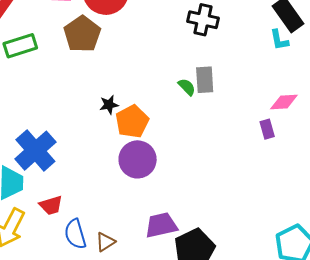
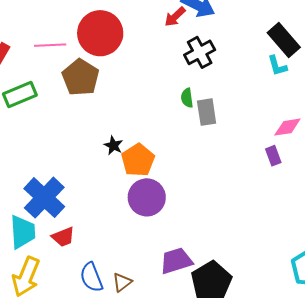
black cross: (203, 20) -> (200, 52), turned -36
green semicircle: (187, 87) -> (187, 98), moved, turned -138
black star: (109, 105) -> (113, 145), turned -30
red trapezoid: (51, 205) -> (63, 237), moved

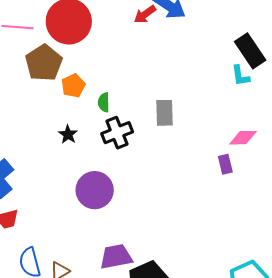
black cross: (200, 52) -> (117, 133), moved
green semicircle: (187, 98) -> (104, 102), moved
orange pentagon: (138, 160) -> (73, 86), moved, size x0.7

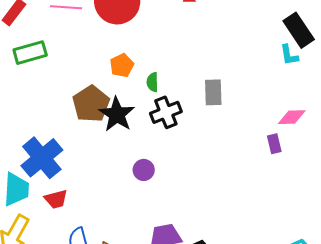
brown pentagon: (44, 63) -> (91, 104), moved
black star: (68, 134) -> (117, 114), size x1.8
purple circle: (95, 190) -> (144, 170), size x0.6

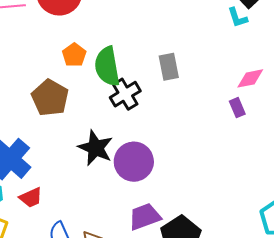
green semicircle: (152, 82) -> (107, 66), size x2.0
black star: (117, 114) -> (96, 148), moved
purple circle: (144, 170) -> (134, 162), moved, size x1.8

